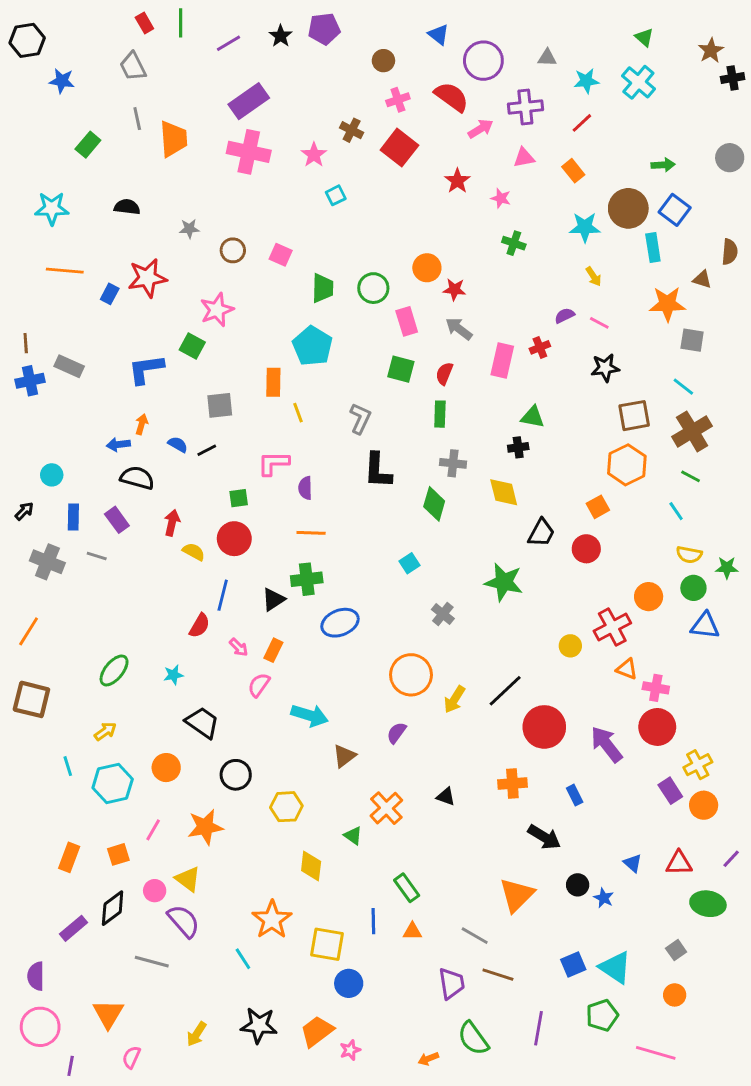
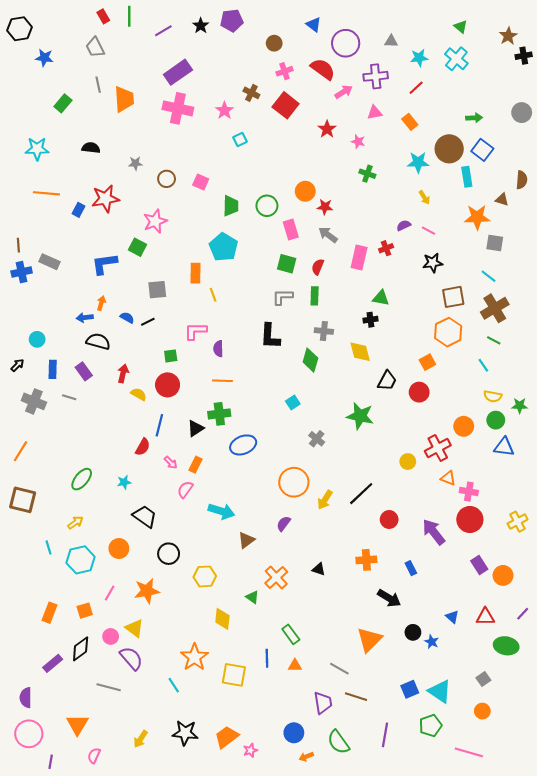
gray L-shape: (360, 418) -> (282, 297), moved, turned -115
red circle: (544, 727) -> (389, 519), size x0.6
yellow cross: (698, 765) -> (518, 522), moved
blue circle: (349, 983) -> (294, 733), moved

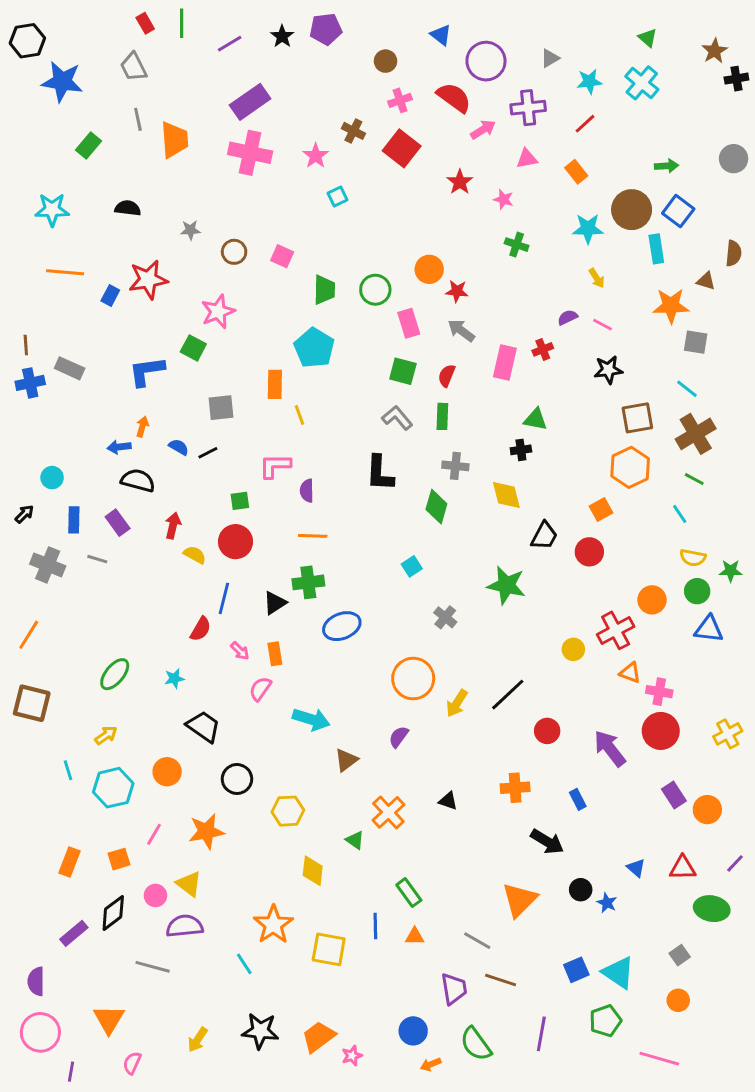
gray triangle: (391, 41) -> (550, 58), turned -32
blue star: (44, 58) -> (62, 81), size x1.6
gray L-shape: (282, 297) -> (397, 418), turned 50
orange rectangle: (196, 465) -> (275, 654), turned -35
purple semicircle: (131, 658) -> (185, 926), turned -55

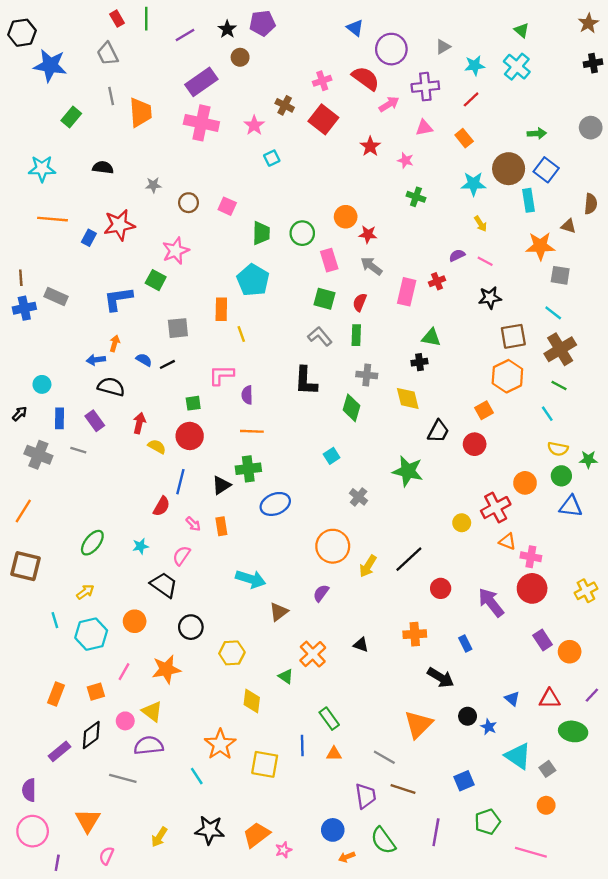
brown star: (715, 51) -> (588, 23), moved
brown circle: (386, 61) -> (240, 57), moved
pink semicircle: (260, 689) -> (181, 556), moved
cyan triangle: (619, 973) -> (518, 756), moved

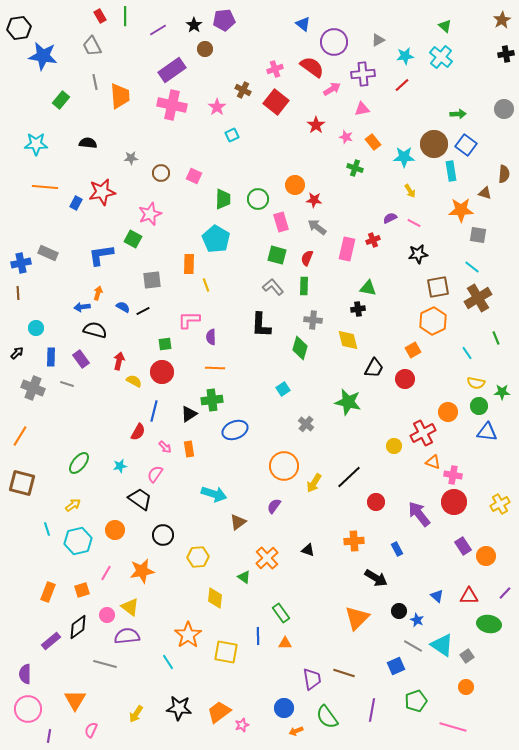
orange rectangle: (464, 138) -> (373, 142), moved
brown line: (21, 278) -> (18, 293), moved
green line: (559, 386) -> (496, 338), moved, turned 40
gray line: (384, 757) -> (413, 646), moved

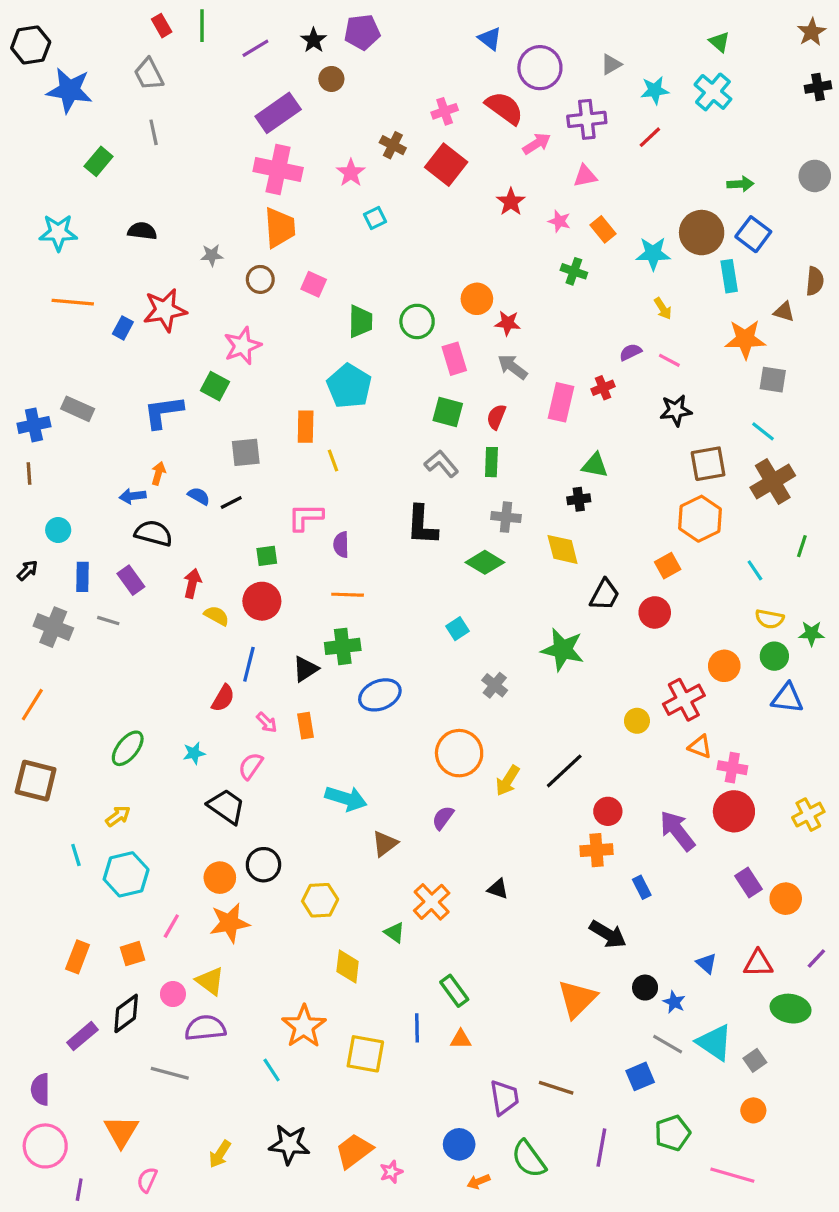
orange trapezoid: (120, 96) -> (280, 228), moved
green line: (496, 338) -> (802, 546), turned 40
green diamond: (300, 348) -> (485, 562), turned -75
orange circle: (115, 530) -> (220, 878), moved
orange cross: (354, 541) -> (597, 850), moved

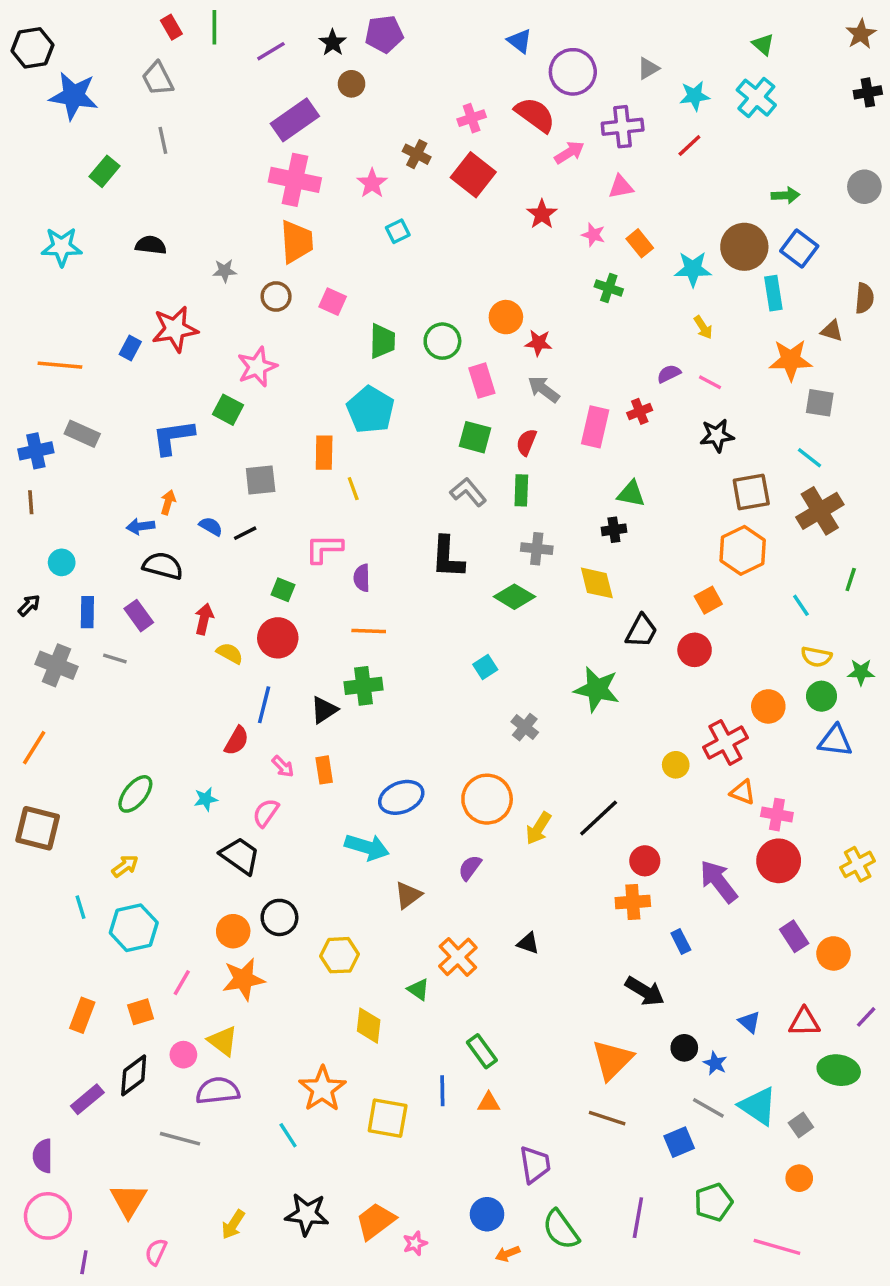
orange line: (73, 302) -> (60, 365), moved
green square: (267, 556) -> (283, 590), turned 30
blue ellipse: (380, 695) -> (401, 797), moved
brown line: (556, 1088) -> (607, 1118), moved

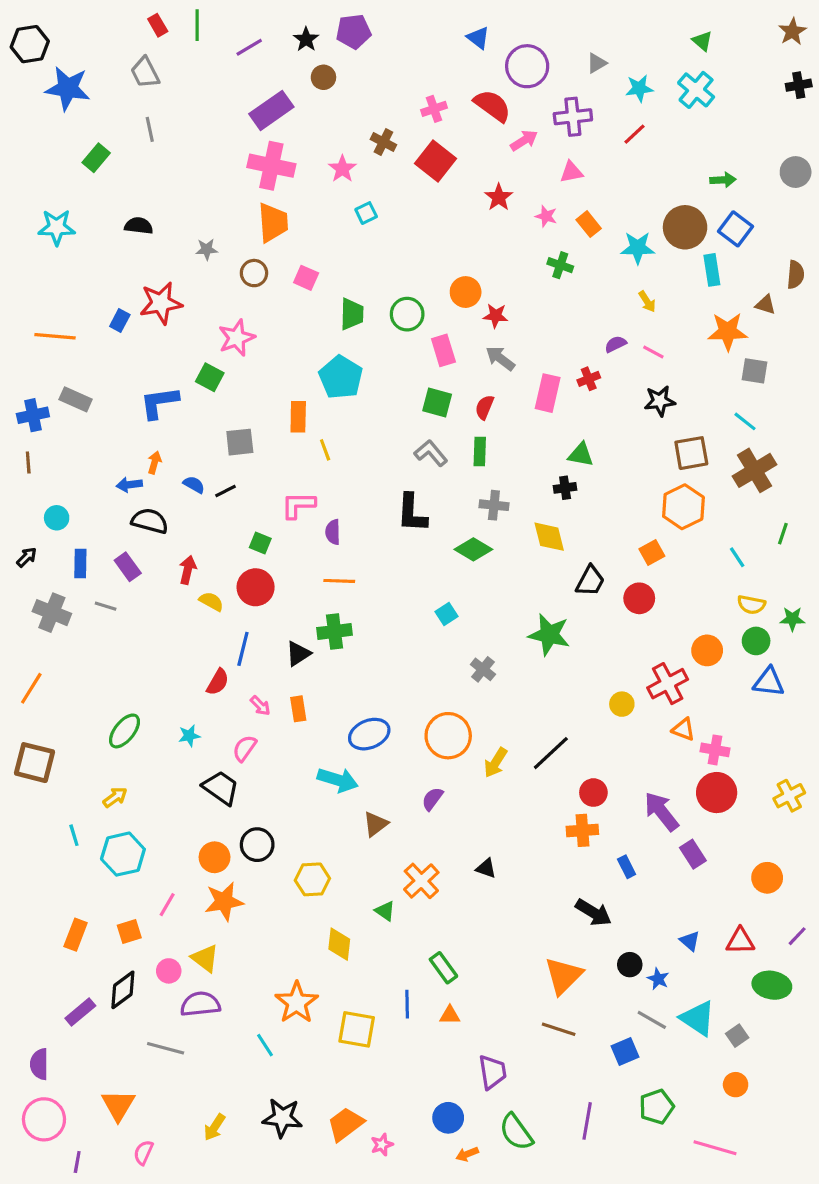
purple rectangle: (794, 936) -> (693, 854), moved

